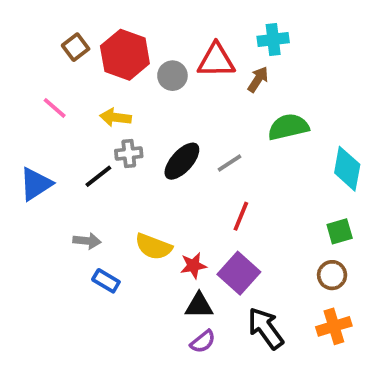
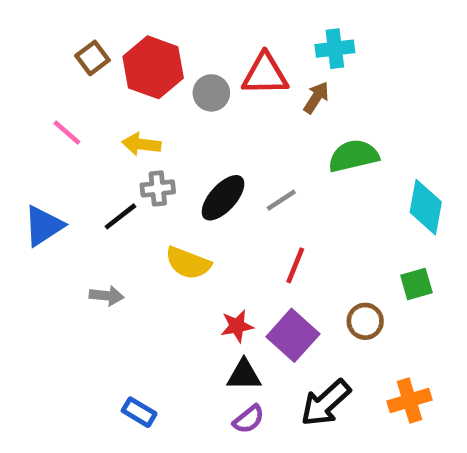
yellow semicircle: (153, 247) -> (188, 263), moved
brown circle: (332, 275) -> (365, 321), moved
blue rectangle: (106, 281) -> (139, 412), moved
black arrow: (266, 328) -> (326, 403), turned -96

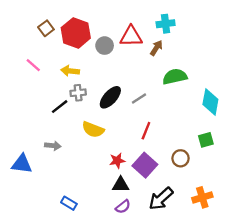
blue triangle: (44, 226) -> (22, 164), moved, turned 40

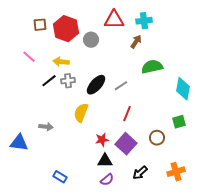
brown square: (46, 28) -> (40, 25), turned 32
red triangle: (131, 36) -> (114, 20), moved
black line: (60, 107) -> (49, 81), moved
yellow semicircle: (93, 130) -> (81, 113), turned 90
black arrow: (161, 199) -> (140, 173), size x0.7

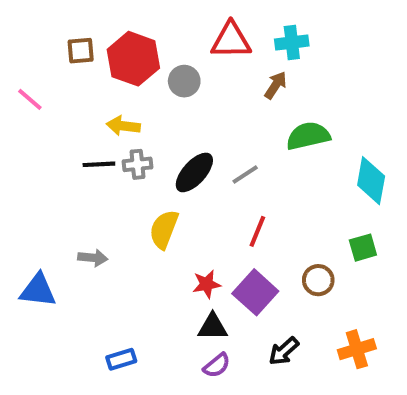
pink line: (29, 57) -> (30, 99), moved
black line: (49, 81) -> (99, 164), turned 35
blue rectangle: (60, 177) -> (121, 359), turned -48

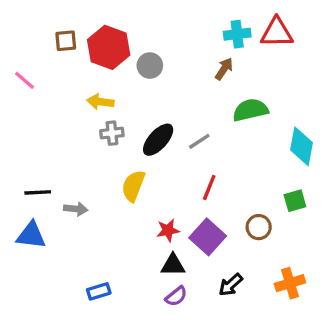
red triangle: (231, 40) -> (277, 33), moved
black line: (99, 164) -> (38, 192), moved

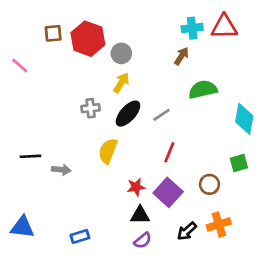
yellow arrow: (100, 102) -> (121, 83), moved, turned 115
blue triangle: (31, 235) -> (22, 227), moved
orange cross: (290, 283) -> (219, 224), moved

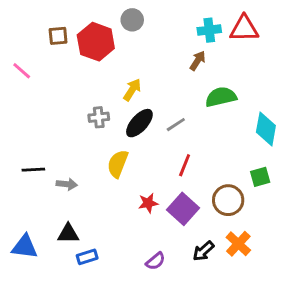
gray circle: (121, 53) -> (132, 20), moved
brown circle: (209, 184) -> (228, 200), size x1.4
black triangle: (140, 215) -> (68, 234), moved
orange cross: (219, 224) -> (238, 244), turned -30

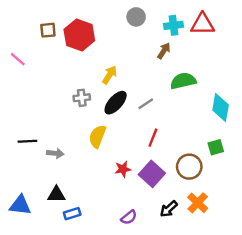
gray circle: (132, 20) -> (136, 17), moved

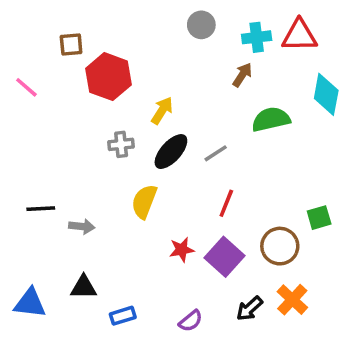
red hexagon: (79, 35) -> (109, 77), moved
cyan diamond: (221, 107) -> (326, 94), moved
blue rectangle: (72, 214) -> (123, 316), moved

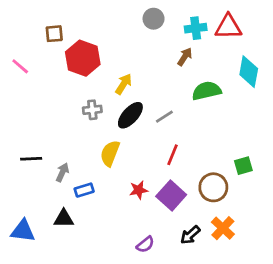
gray arrow: (82, 226) -> (62, 172), turned -72
blue rectangle: (123, 316) -> (84, 190), moved

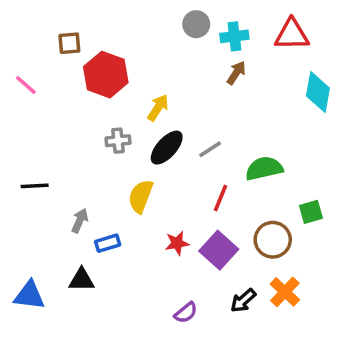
cyan cross: (196, 28) -> (234, 36), moved
green semicircle: (207, 91) -> (264, 168), moved
black line: (31, 159) -> (35, 186), moved

